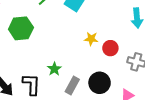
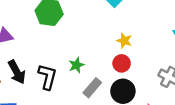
red circle: (110, 48) -> (122, 63), moved

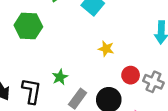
red circle: (122, 63) -> (131, 75), moved

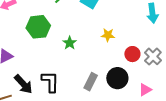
green star: (60, 77) -> (70, 43), moved
gray cross: (153, 82) -> (153, 56), turned 30

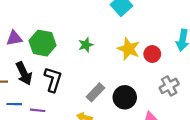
green hexagon: (38, 27) -> (42, 43), moved
yellow star: (108, 35) -> (129, 49), size x1.5
red circle: (132, 54) -> (152, 54), moved

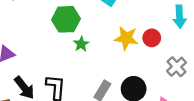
green hexagon: (42, 43) -> (66, 19), moved

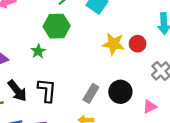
green star: (81, 44) -> (38, 51), moved

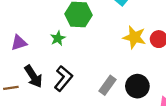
black L-shape: (47, 90) -> (63, 78), turned 30

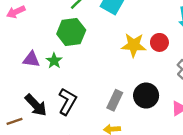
purple triangle: (19, 43) -> (31, 59), moved, turned 35

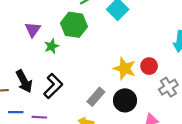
red circle: (159, 42) -> (149, 66), moved
yellow star: (134, 45) -> (125, 69), moved
purple triangle: (31, 59) -> (33, 30), moved, turned 42

